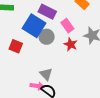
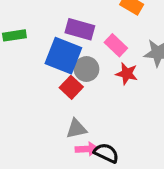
red square: (16, 46) -> (71, 87), moved, turned 32
gray triangle: (46, 74) -> (76, 129), moved, turned -48

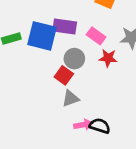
blue square: (63, 56) -> (42, 36), moved
gray triangle: (76, 129) -> (71, 99), moved

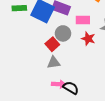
pink rectangle: (96, 36) -> (83, 20), turned -48

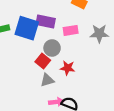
red star: (88, 39) -> (68, 68), moved

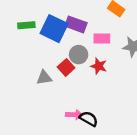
red star: (68, 68) -> (99, 66), moved
gray triangle: (47, 80) -> (44, 78), moved

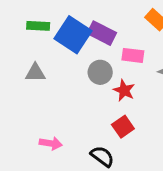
red square: (66, 67) -> (123, 127), moved
gray triangle: (44, 78) -> (35, 73), moved
pink arrow: (74, 115) -> (51, 143), moved

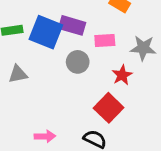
red star: (124, 90) -> (122, 75), moved, turned 30
red square: (123, 127) -> (109, 108), size x1.4

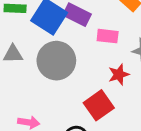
gray circle: (78, 62) -> (56, 61), moved, size x1.6

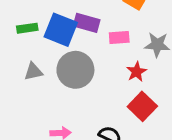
red square: (99, 105) -> (142, 106), moved

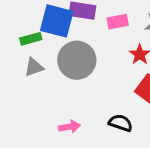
green rectangle: (27, 28) -> (31, 39), moved

